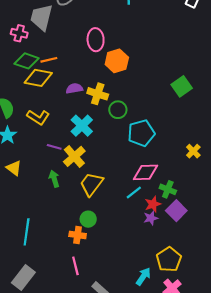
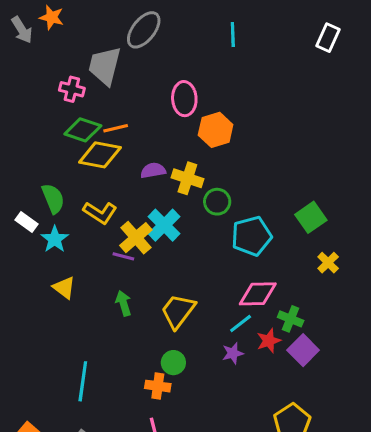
green square: (182, 86) -> (311, 217), moved
yellow cross: (74, 156) -> (136, 238), moved
purple star: (151, 218) -> (233, 353), moved

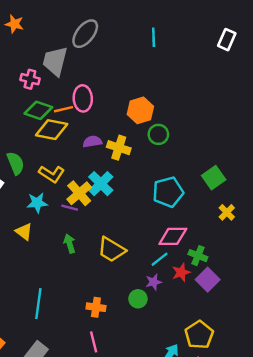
pink ellipse: (184, 99) -> (83, 98), moved
green circle: (217, 202) -> (158, 134), moved
cyan star: (55, 239) -> (37, 203), moved, turned 30
yellow trapezoid: (178, 311) -> (112, 250), turned -96
green circle: (173, 363) -> (138, 299), moved

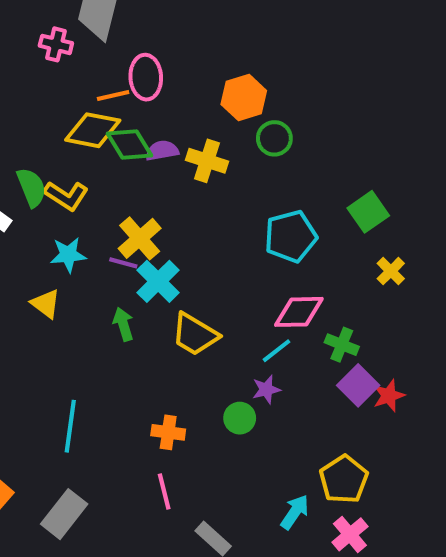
green diamond: (38, 110) -> (129, 144), moved, turned 40
yellow L-shape: (52, 174) -> (66, 196), moved
cyan cross: (101, 184) -> (158, 281), moved
red star: (181, 272) -> (389, 396), moved

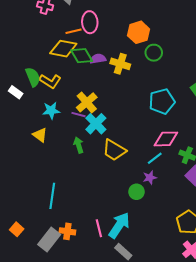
orange cross: (168, 432) -> (67, 231), moved
cyan arrow: (295, 512) -> (119, 225), moved, size x1.5

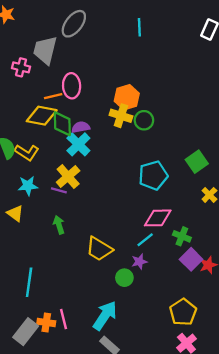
green diamond: (82, 56) -> (62, 124), turned 30
yellow cross: (120, 64) -> (121, 116), moved
cyan cross: (96, 124) -> (78, 144), moved
yellow trapezoid: (114, 150) -> (99, 249), moved
pink line: (99, 228) -> (64, 319), moved

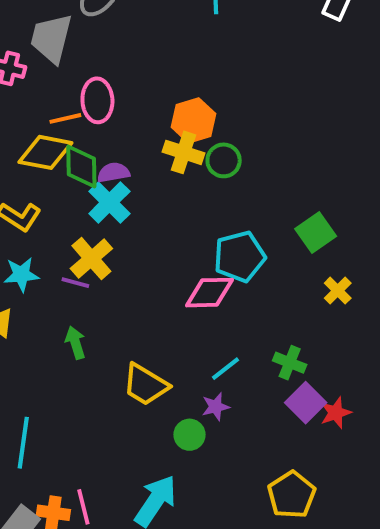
pink diamond: (158, 218) -> (210, 293), moved

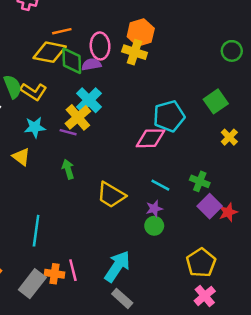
pink ellipse: (97, 100) -> (100, 46), moved
green circle: (224, 160) -> (232, 51), moved
cyan cross: (109, 202) -> (89, 100), moved
cyan line: (226, 369) -> (160, 185), turned 66
green circle: (189, 435) -> (154, 226), moved

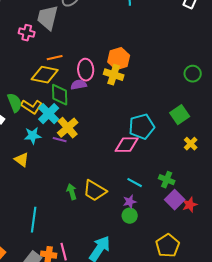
green diamond: (72, 61) -> (60, 95), moved
cyan cross: (89, 100) -> (49, 114), moved
green arrow: (68, 169) -> (72, 192), moved

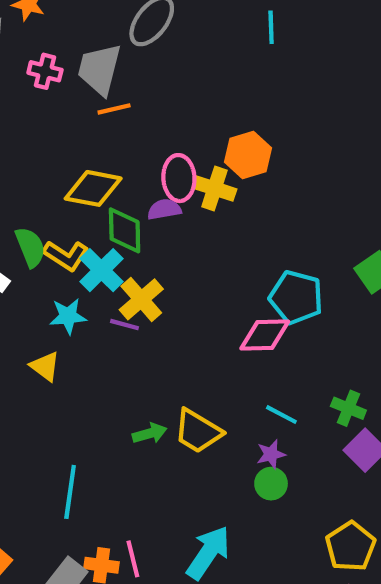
pink cross: (27, 33) -> (45, 71), moved
orange line: (55, 58) -> (114, 109), moved
yellow cross: (114, 75) -> (215, 188), moved
cyan pentagon: (142, 127) -> (296, 297), turned 30
green arrow: (72, 192) -> (150, 433), turned 91

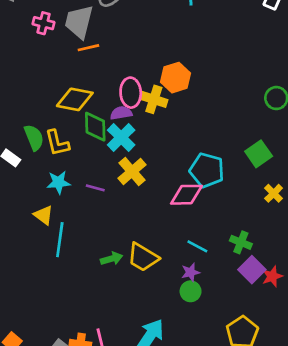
yellow L-shape: (66, 255) -> (57, 143), turned 44
cyan cross: (101, 270) -> (121, 137), moved
yellow cross: (141, 299) -> (132, 172), moved
cyan line: (70, 492) -> (60, 240), moved

